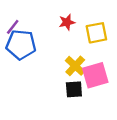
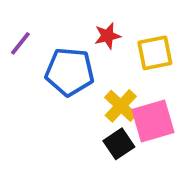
blue pentagon: (21, 45) -> (70, 72), moved
black square: (74, 89) -> (119, 144), turned -30

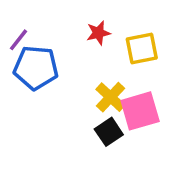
blue pentagon: (70, 72) -> (36, 68), moved

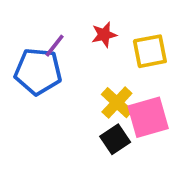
purple line: (19, 40) -> (55, 46), moved

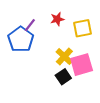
blue pentagon: (38, 71) -> (21, 39), turned 30

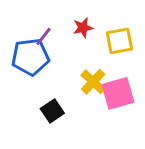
blue pentagon: (21, 39) -> (30, 57), turned 30
black square: (63, 77) -> (52, 111), moved

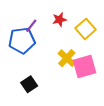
yellow square: (119, 41) -> (86, 29), turned -30
black square: (52, 111) -> (29, 84), moved

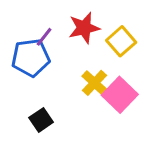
red star: (59, 20) -> (84, 28), size x1.5
pink square: (84, 67) -> (120, 95), turned -30

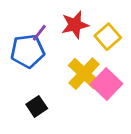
yellow cross: (94, 83) -> (84, 74), size x1.4

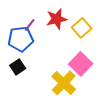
yellow cross: (84, 74) -> (64, 83), moved
black square: (37, 106) -> (18, 67), moved

